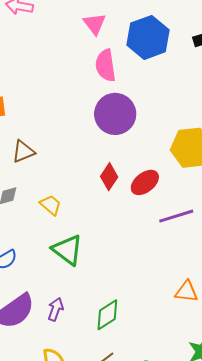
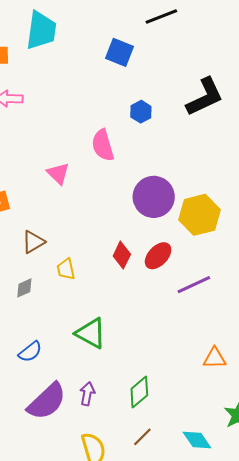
pink triangle: (95, 24) -> (58, 173), moved
blue hexagon: (148, 37) -> (141, 112), size x0.5
purple circle: (115, 114) -> (154, 197), moved
yellow trapezoid: (51, 205) -> (66, 269), moved, turned -135

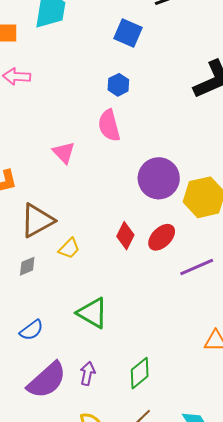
blue hexagon: (141, 112) -> (118, 85), moved
brown triangle: (33, 242) -> (37, 220), size x1.5
yellow trapezoid: (66, 269) -> (69, 248), turned -125

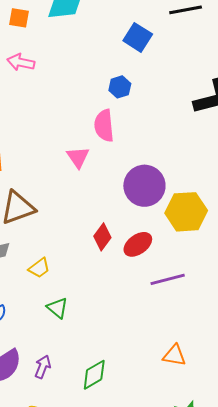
pink triangle: (64, 153) -> (78, 157), moved
yellow trapezoid: (69, 248) -> (39, 268), moved
green triangle: (92, 313) -> (57, 308), size x0.7

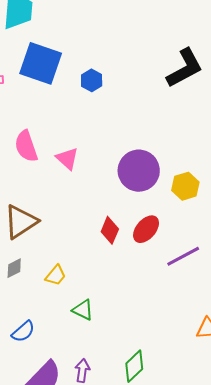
blue square: (138, 37) -> (41, 63), moved, size x1.5
pink semicircle: (104, 126) -> (26, 146), moved
yellow hexagon: (186, 212) -> (185, 186), size x0.7

